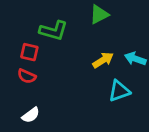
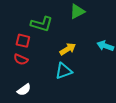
yellow arrow: (103, 60) -> (68, 49), moved
cyan triangle: (119, 91) -> (64, 71), moved

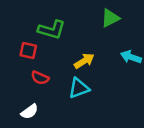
green triangle: (77, 11) -> (110, 18), moved
red semicircle: (21, 59) -> (40, 78), moved

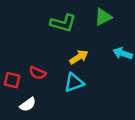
green L-shape: (52, 30) -> (63, 23), moved
red square: (28, 50) -> (12, 80), moved

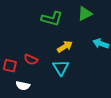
cyan triangle: (74, 83) -> (61, 68), turned -42
white semicircle: (28, 104) -> (23, 86), turned 48

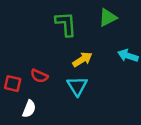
green L-shape: (52, 19) -> (66, 24), turned -110
white semicircle: (23, 86) -> (29, 109), turned -80

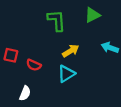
red square: (13, 84) -> (11, 55), moved
cyan triangle: (77, 86) -> (66, 74), turned 30

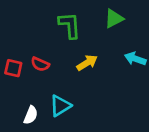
red semicircle: (34, 65) -> (40, 64), moved
cyan triangle: (66, 74) -> (60, 106), moved

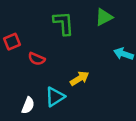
yellow arrow: (87, 63) -> (79, 78), moved
red square: (13, 68) -> (12, 42), moved, turned -35

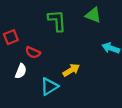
green triangle: (104, 17) -> (93, 15), turned 49
white semicircle: (28, 105) -> (21, 71), moved

